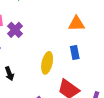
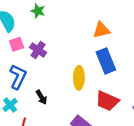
blue rectangle: (75, 52) -> (106, 61), size x1.6

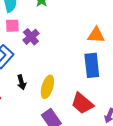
yellow ellipse: (79, 78) -> (47, 87), moved

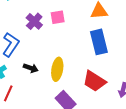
pink square: (12, 26) -> (58, 17), moved
black arrow: (22, 82) -> (31, 68), turned -48

